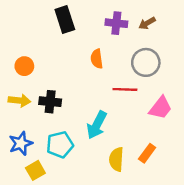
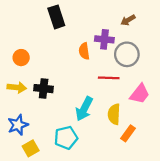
purple cross: (116, 23) -> (104, 39), moved
cyan pentagon: (60, 145) -> (66, 138), moved
yellow semicircle: (116, 159) -> (114, 114), moved

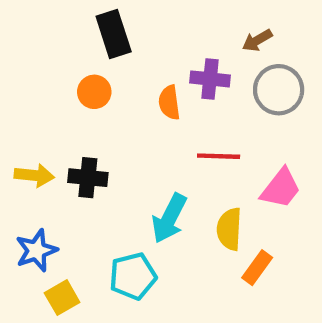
gray circle: (127, 54) -> (279, 90), moved
orange circle: (21, 58) -> (94, 92), moved

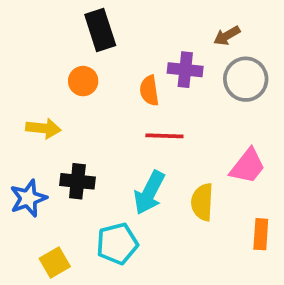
red line: (219, 156) -> (164, 136), moved
yellow arrow: (34, 175) -> (43, 128), moved
black cross: (88, 178) -> (77, 181), moved
blue star: (36, 250) -> (28, 198), moved
orange rectangle: (257, 268) -> (261, 234), moved, turned -32

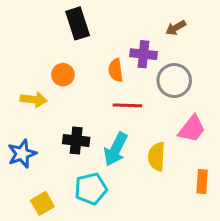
gray circle: (246, 79) -> (174, 80), moved
orange circle: (83, 81) -> (63, 75), moved
black cross: (77, 181) -> (76, 141), moved

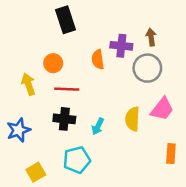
brown arrow: (176, 28) -> (151, 37), moved, turned 112
yellow arrow: (34, 100) -> (28, 84), turned -115
red line: (127, 105) -> (67, 89), moved
cyan arrow: (116, 149) -> (98, 126), size x0.6
yellow semicircle: (157, 157) -> (132, 119), moved

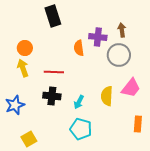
orange circle: (53, 63) -> (25, 48), moved
cyan pentagon: (77, 160) -> (81, 129), moved, turned 30

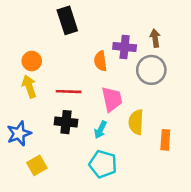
pink trapezoid: (131, 88) -> (112, 99), moved, turned -50
orange rectangle: (138, 124) -> (165, 140), moved
yellow square: (29, 139) -> (37, 165), moved

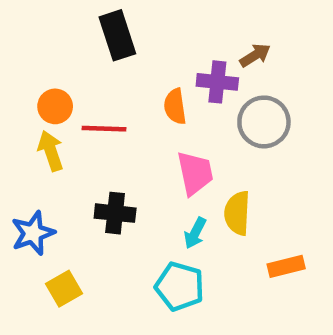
brown arrow: (155, 38) -> (255, 55), moved, turned 66
red line: (69, 92) -> (104, 129), moved
cyan arrow: (100, 130) -> (195, 233), moved
orange rectangle: (165, 140) -> (286, 266), moved, turned 72

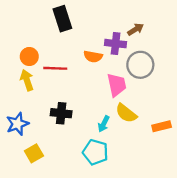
orange semicircle: (175, 106) -> (93, 57), turned -72
pink trapezoid: (195, 173) -> (117, 85), moved
yellow semicircle: (237, 213) -> (126, 113), turned -55
orange rectangle: (286, 266) -> (162, 126), moved

